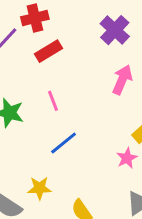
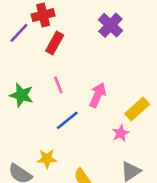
red rectangle: (49, 51) -> (55, 43), turned -30
pink arrow: (122, 80) -> (98, 95), moved

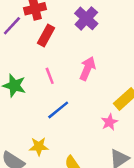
purple cross: (110, 25) -> (86, 18), moved
pink arrow: (98, 95) -> (87, 68), moved

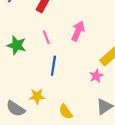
blue line: (58, 110) -> (53, 66), turned -42

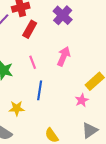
yellow star: (37, 96) -> (17, 108), moved

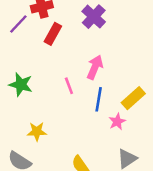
pink line: (33, 62) -> (69, 86), moved
blue line: (40, 90) -> (99, 99), moved

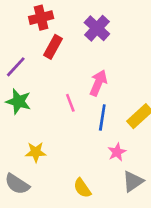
purple line: (18, 24) -> (16, 67), moved
pink star: (117, 122) -> (117, 152), moved

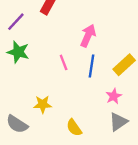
pink line: (70, 103) -> (64, 62), moved
yellow star: (36, 152) -> (43, 104), moved
pink star: (117, 152) -> (114, 96), moved

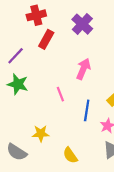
blue line: (92, 66) -> (87, 110), moved

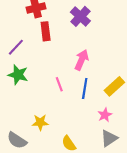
red rectangle: (46, 39) -> (46, 31), turned -36
blue line: (87, 110) -> (85, 88), moved

